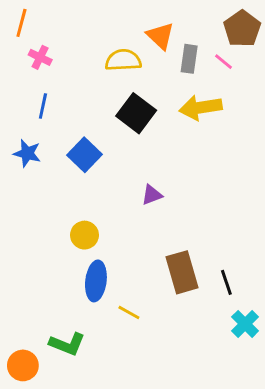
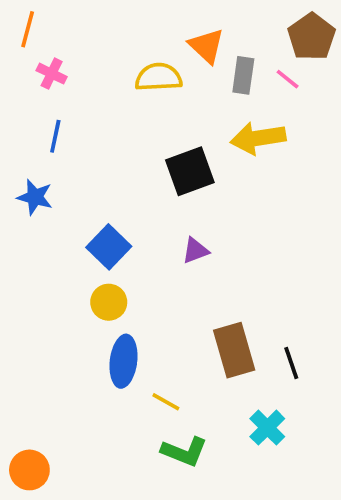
black square: (136, 113) -> (190, 171), moved, turned 33
blue square: (84, 155) -> (109, 247), moved
cyan cross: (245, 324) -> (267, 428), moved
green L-shape: (67, 344) -> (184, 452), moved

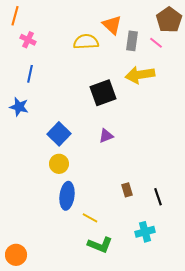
brown rectangle: (234, 350) -> (127, 190), size x0.5
cyan cross: (267, 428) -> (145, 232), turned 30

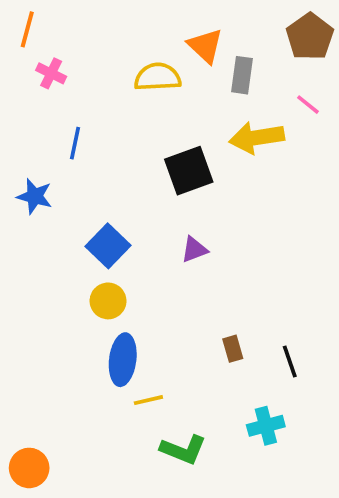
pink line: (156, 43) -> (308, 105), moved
blue line: (30, 74) -> (75, 143), moved
yellow line: (90, 218) -> (148, 400), moved, turned -42

